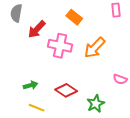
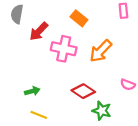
red diamond: (66, 90) -> (83, 91), moved
green star: (96, 104) -> (102, 111), turned -30

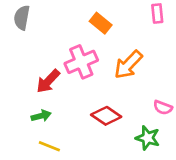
red arrow: (39, 31) -> (48, 81), moved
pink cross: (64, 49) -> (81, 62), turned -35
green star: (102, 111) -> (148, 138), moved

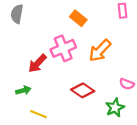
green arrow: (41, 116) -> (23, 90), moved
green star: (148, 138) -> (115, 108), turned 30

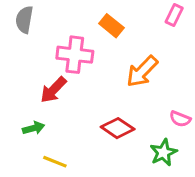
pink rectangle: (122, 11) -> (174, 15), turned 32
pink cross: (63, 48) -> (75, 55), moved, turned 30

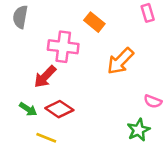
pink rectangle: (174, 15) -> (148, 13), turned -42
green arrow: (33, 128) -> (28, 109), turned 48
red diamond: (118, 128) -> (59, 109), moved

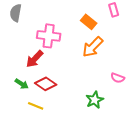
orange rectangle: (94, 22) -> (89, 22), moved
green star: (139, 130) -> (95, 100), moved

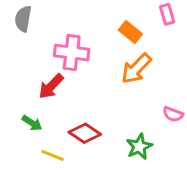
red diamond: (46, 84) -> (85, 133), moved

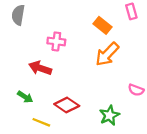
pink cross: (72, 53) -> (56, 41), size x0.7
red arrow: (51, 86) -> (40, 68), turned 65

